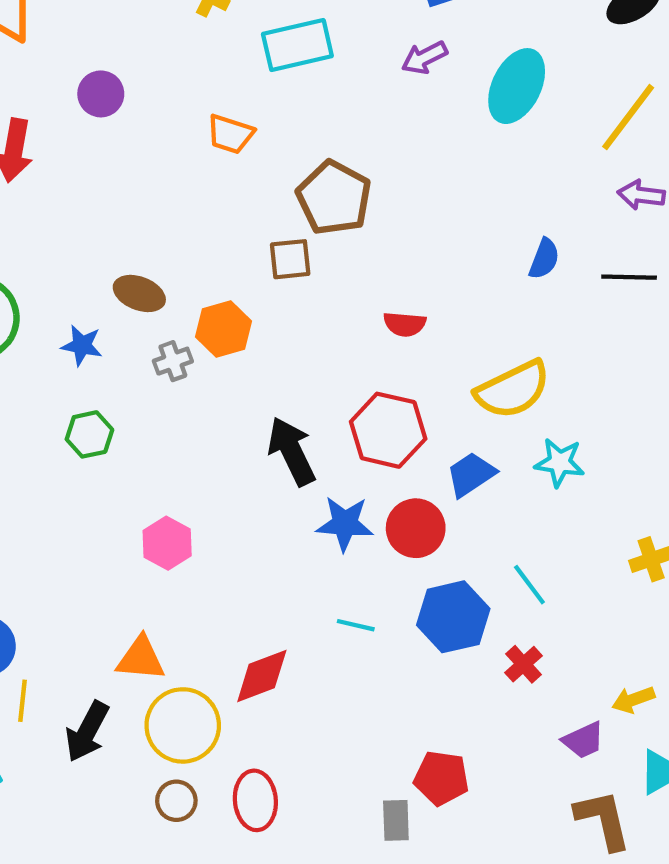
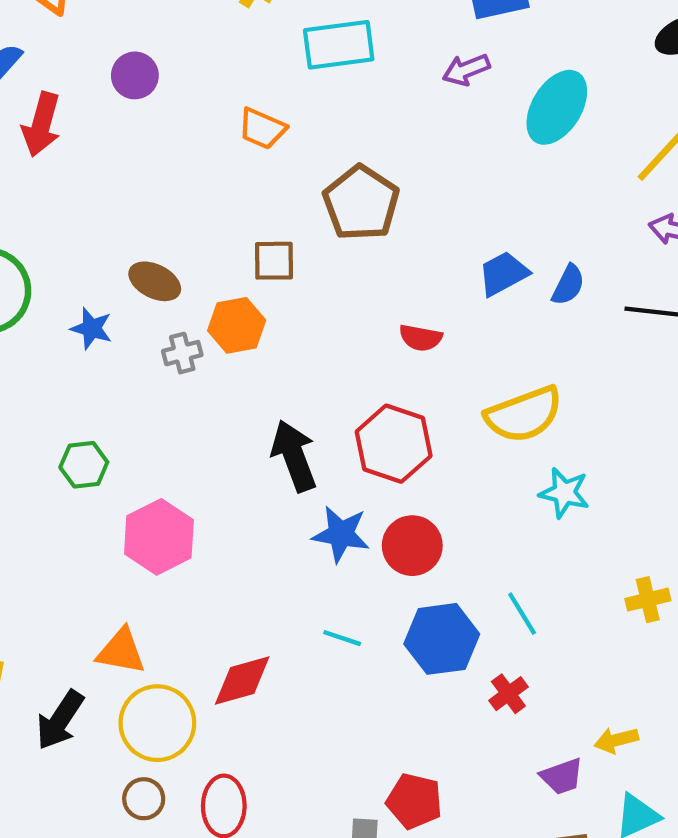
brown square: (290, 259) -> (274, 261), moved
green hexagon: (89, 434) -> (84, 465), moved
blue trapezoid: (471, 474) -> (503, 274), moved
pink hexagon: (167, 543) -> (159, 537), size x1.4

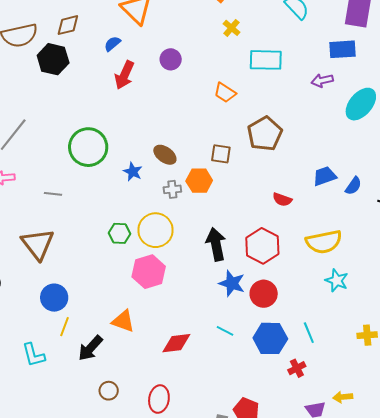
yellow circle: (157, 723) -> (155, 230), moved
brown circle: (144, 799) -> (109, 391), moved

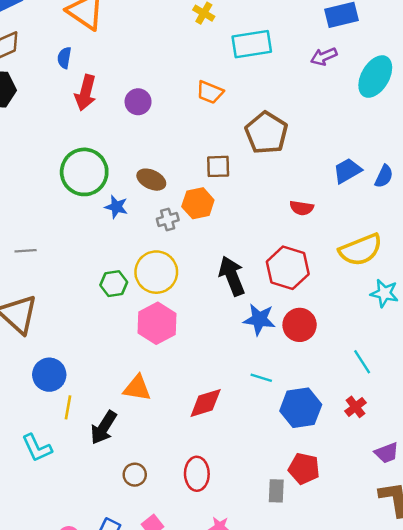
blue semicircle: (112, 44) -> (64, 58), turned -30
purple circle: (171, 59) -> (138, 102), moved
green circle: (88, 147) -> (84, 172), moved
blue hexagon: (270, 338) -> (301, 408), moved

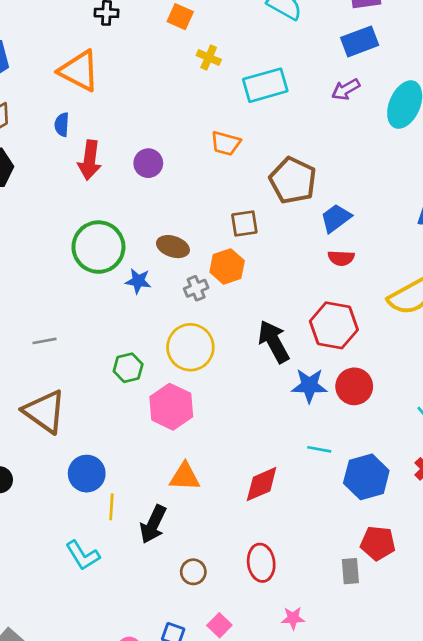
blue trapezoid: (347, 171) -> (336, 218), moved
green hexagon: (114, 284) -> (128, 368), moved
pink hexagon: (157, 323) -> (171, 407), moved

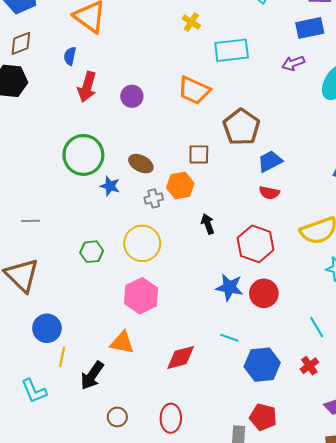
orange trapezoid: (226, 143) -> (194, 90), size x1.4
black arrow: (274, 342) -> (208, 224), moved, size x0.6
pink hexagon: (171, 407) -> (141, 296), moved

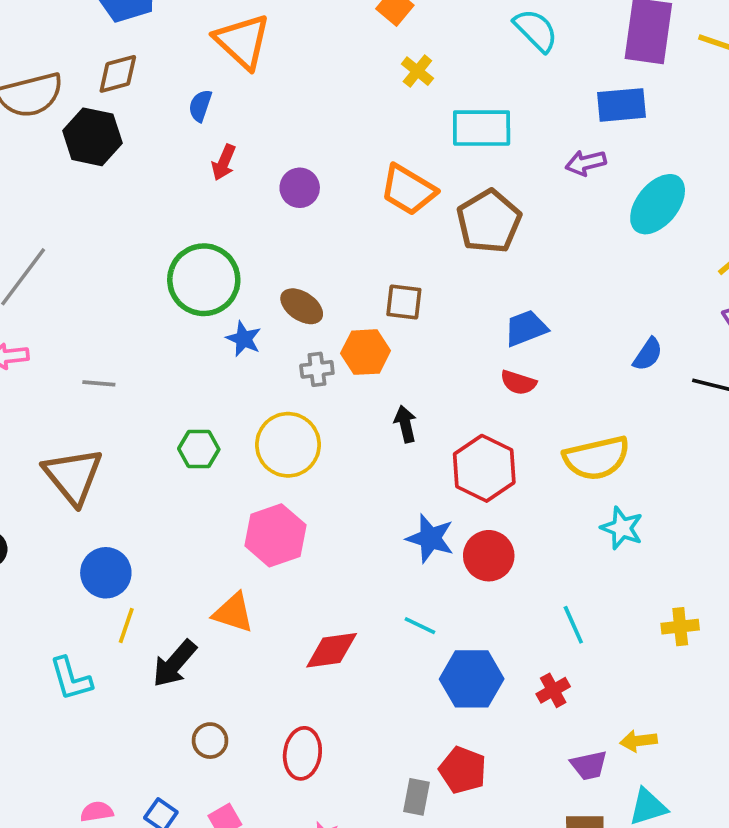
red arrow: (87, 87) -> (224, 162), size x0.7
brown pentagon: (241, 127) -> (489, 221), moved

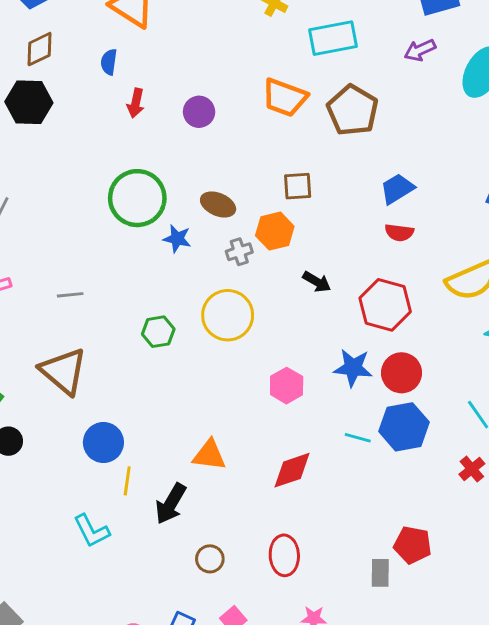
black arrow: (405, 424) -> (317, 282), turned 144
pink hexagon: (275, 535) -> (287, 386), moved, size x0.7
blue hexagon: (472, 679) -> (404, 427), moved

